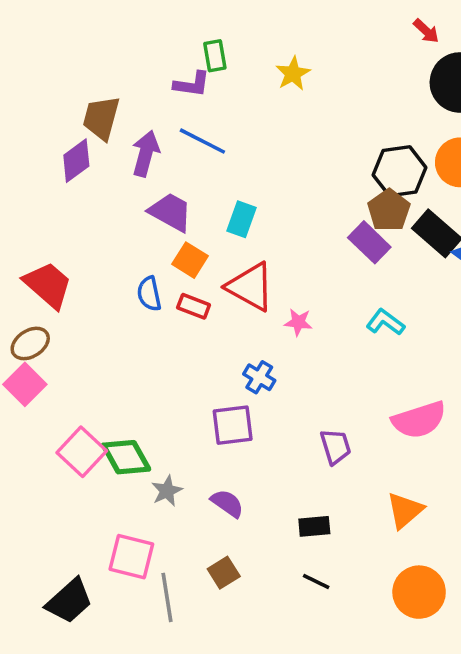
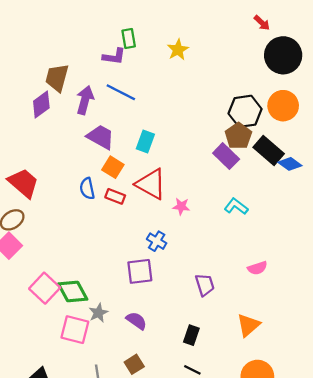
pink semicircle: (419, 420) -> (257, 268), size x0.6
black rectangle: (314, 526) -> (191, 335), turned -66
pink square: (131, 557) -> (75, 330), moved

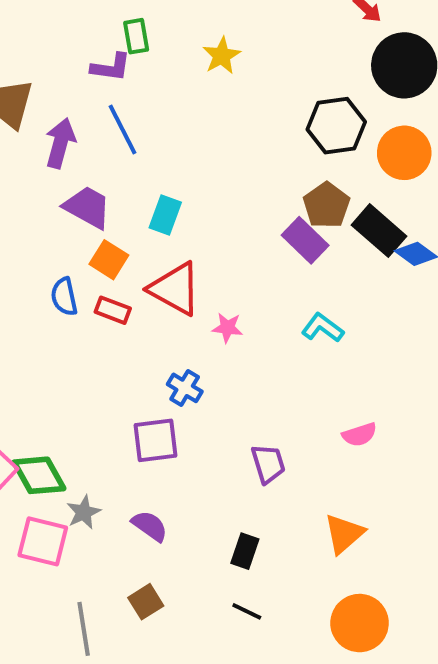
blue line: (121, 92) -> (122, 129), turned 36
black hexagon: (245, 111) -> (336, 126), moved

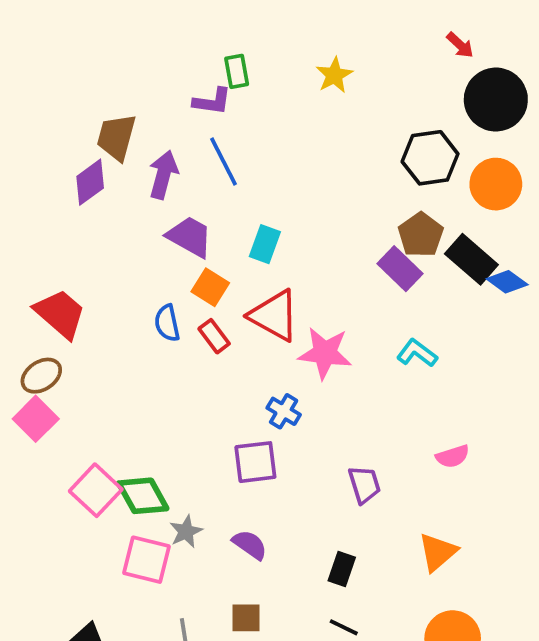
yellow star: (222, 56) -> (334, 75), moved
red rectangle: (113, 310) -> (214, 336), turned 32
pink star: (227, 328) -> (325, 353), size x1.8
brown square: (146, 602) -> (246, 618), turned 32

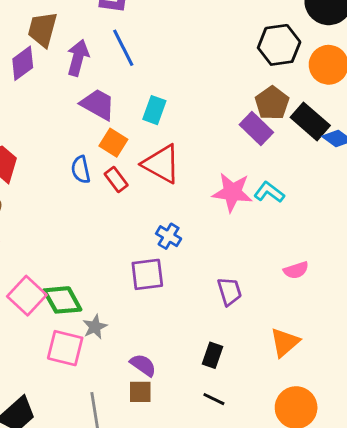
pink star: (325, 353) -> (232, 192), moved
purple semicircle: (250, 545) -> (143, 365), moved

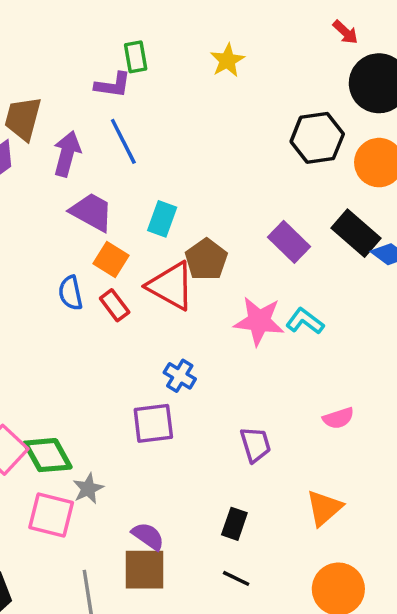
brown pentagon: (272, 103) -> (206, 259), moved
brown square: (140, 392) -> (145, 570), size x1.5

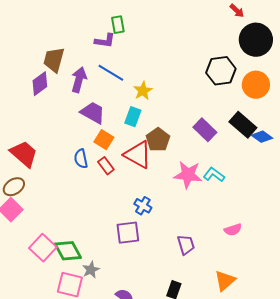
yellow star: (227, 60) -> (143, 91), moved
blue line: (123, 141) -> (111, 73), turned -32

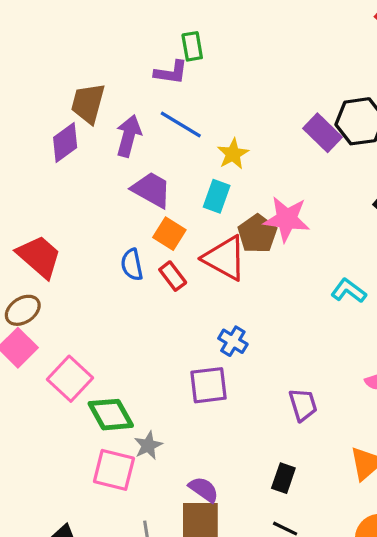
purple rectangle: (205, 130) -> (323, 133), moved
pink star: (188, 175) -> (287, 219), moved
pink square: (43, 248) -> (70, 379), moved

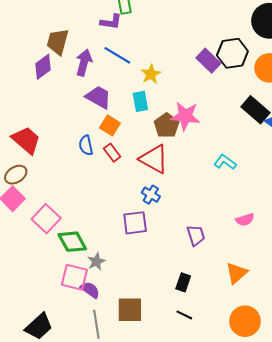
cyan rectangle: (217, 196) -> (140, 101), turned -30
red triangle: (225, 258) -> (154, 159), moved
purple semicircle: (204, 489) -> (90, 290), moved

